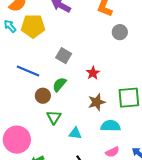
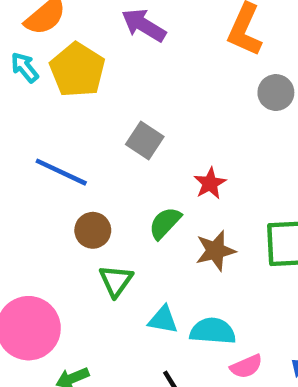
yellow pentagon: (33, 26) -> (77, 70), turned 30
green semicircle: (59, 84) -> (165, 223), moved
cyan semicircle: (111, 126) -> (213, 331), moved

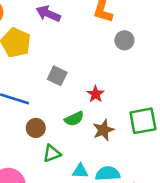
green semicircle: (165, 223) -> (74, 119), turned -150
green triangle: (116, 281) -> (52, 153), turned 42

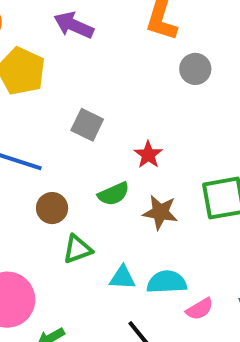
brown star: (103, 130) -> (160, 212), turned 30

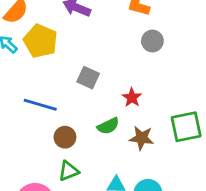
gray circle: (195, 69) -> (152, 41), moved
green triangle: (77, 249) -> (69, 171), moved

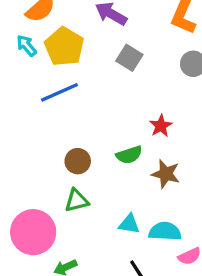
gray square: (88, 78) -> (129, 58), moved
blue line: (40, 105) -> (59, 92), moved, turned -48

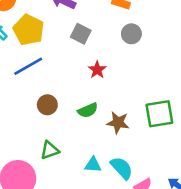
red star: (161, 126) -> (97, 70), moved
brown circle: (78, 161) -> (47, 105), moved
cyan semicircle: (165, 231) -> (122, 168), turned 50

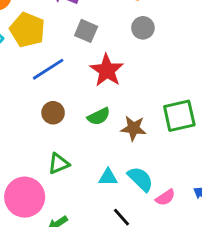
blue line: (28, 66) -> (48, 69), moved
red star: (97, 70) -> (107, 70), size x1.6

